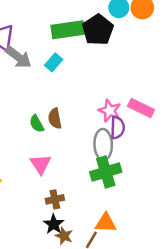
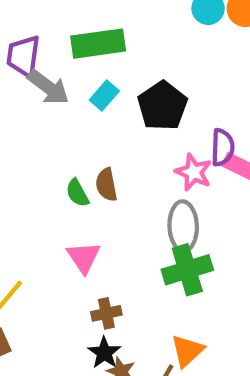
green rectangle: (68, 30) -> (98, 44), moved
black pentagon: (98, 30) -> (162, 106), moved
purple semicircle: (117, 128) -> (223, 147), moved
orange triangle: (106, 223) -> (187, 351), turned -45

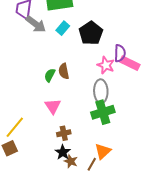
green semicircle: (77, 193) -> (50, 75), turned 56

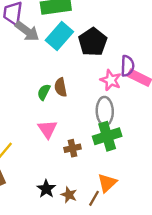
cyan rectangle: (63, 28) -> (59, 36), size x1.6
brown cross: (64, 133) -> (73, 148), moved
black star: (63, 152) -> (46, 189), moved

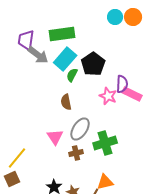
green semicircle: (44, 92) -> (72, 75), moved
gray ellipse: (105, 111) -> (80, 129), moved, turned 35
orange triangle: (107, 183) -> (105, 182), turned 30

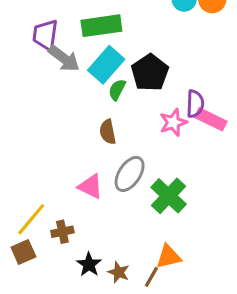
pink star: (108, 96) -> (173, 122), turned 30
pink triangle: (55, 137) -> (91, 186), turned -30
green cross: (105, 143) -> (169, 196), turned -30
brown cross: (76, 153) -> (62, 232), moved

